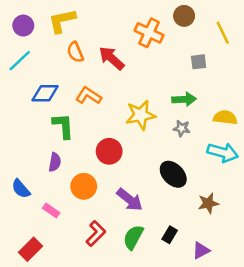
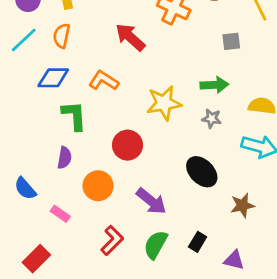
orange semicircle: (75, 52) -> (62, 36), moved, turned 35
purple triangle: (201, 250) -> (234, 260), turned 42

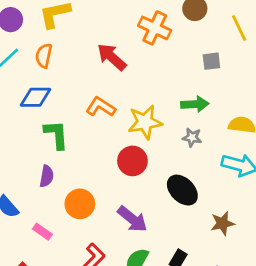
orange L-shape: (104, 81) -> (101, 107), moved
red circle: (127, 145) -> (132, 161), moved

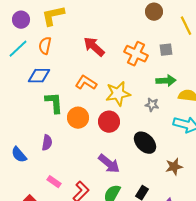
orange cross: (155, 28) -> (136, 54), moved
green arrow: (195, 104) -> (166, 81), moved
purple semicircle: (47, 176) -> (47, 143), moved
orange circle: (80, 204) -> (78, 118), moved
pink rectangle: (42, 232) -> (54, 182), moved

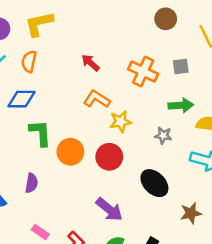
red arrow: (94, 47) -> (90, 63), size x0.7
orange L-shape: (86, 83) -> (97, 99), moved
yellow star: (118, 94) -> (121, 122), size x0.7

